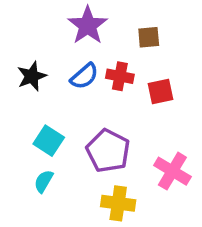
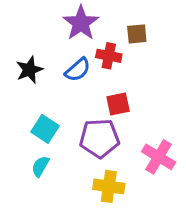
red cross: (120, 76) -> (109, 56), moved
red square: (161, 91) -> (118, 104), moved
purple pentagon: (108, 151) -> (99, 138), turned -30

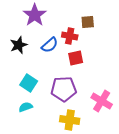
purple star: (81, 23) -> (35, 15), moved
red square: (118, 104) -> (76, 58), moved
cyan semicircle: (40, 166) -> (26, 107), turned 40

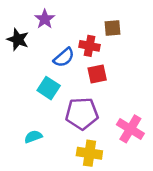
purple star: (35, 15) -> (45, 19), size x0.7
black star: (19, 45) -> (18, 39), moved, turned -30
cyan square: (29, 83) -> (49, 88), moved

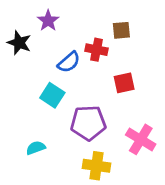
red square: (97, 74) -> (124, 83), moved

